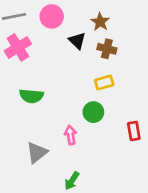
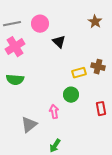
brown star: (100, 22) -> (95, 22), moved
brown cross: (107, 49) -> (98, 67), moved
green semicircle: (31, 96) -> (15, 80), moved

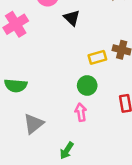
green semicircle: (15, 80) -> (16, 85), moved
pink arrow: (54, 112) -> (81, 112), moved

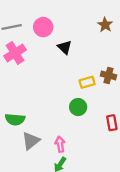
green semicircle: (16, 85) -> (15, 119), moved
pink arrow: (81, 112) -> (60, 144), moved

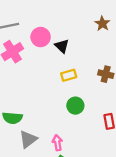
pink circle: (43, 27) -> (41, 37), moved
yellow rectangle: (87, 82) -> (69, 75), moved

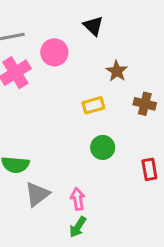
brown star: (102, 24) -> (117, 71), moved
black triangle: (62, 46) -> (93, 26), moved

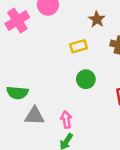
gray triangle: (37, 194) -> (34, 116), turned 40

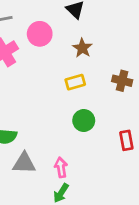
brown star: (97, 19) -> (82, 48), moved

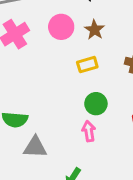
pink circle: (40, 34) -> (61, 27), moved
pink arrow: (61, 167) -> (89, 131), moved

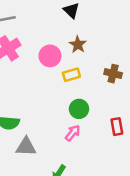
pink circle: (61, 27) -> (50, 56), moved
pink arrow: (89, 131) -> (73, 133), turned 48

